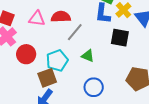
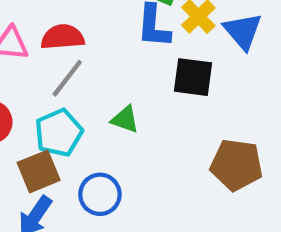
gray line: (75, 32) -> (67, 78), moved
blue circle: (94, 87) -> (100, 194), moved

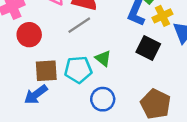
cyan pentagon: (59, 133) -> (78, 70), moved
blue circle: (100, 194) -> (103, 99), moved

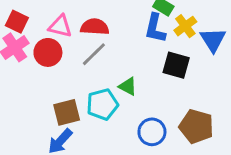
red circle: (29, 35) -> (48, 52), moved
blue circle: (103, 99) -> (152, 132), moved

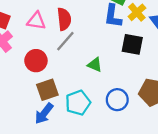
red semicircle: (95, 27) -> (64, 19), turned 85
red circle: (48, 52) -> (36, 61), moved
cyan pentagon: (102, 104) -> (78, 103), moved

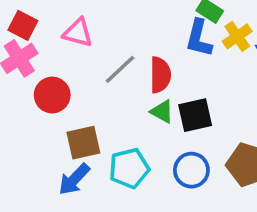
red semicircle: (64, 19) -> (160, 75), moved
black square: (132, 44) -> (195, 115), moved, turned -30
red circle: (36, 61) -> (52, 95), moved

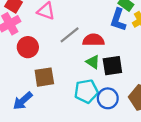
red semicircle: (160, 75) -> (93, 40), turned -95
cyan pentagon: (129, 168) -> (86, 91), moved
blue arrow: (74, 179) -> (23, 101), moved

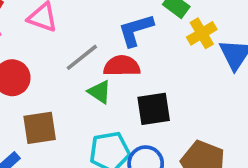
blue L-shape: (118, 20) -> (136, 30), moved, turned 55
green triangle: (93, 62) -> (100, 92), moved

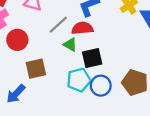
black square: (154, 109) -> (92, 58), moved

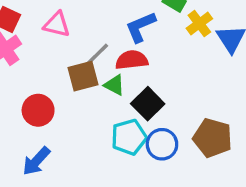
red circle: (17, 40) -> (38, 110), moved
black square: (92, 58) -> (148, 104), turned -30
brown square: (36, 69) -> (83, 76), moved

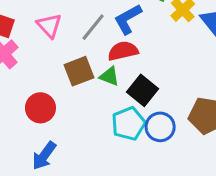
pink triangle: (57, 24) -> (49, 26), turned 40
gray line: (95, 56) -> (93, 27), moved

